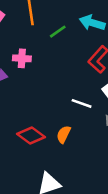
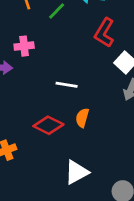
white line: (82, 103) -> (67, 85), moved

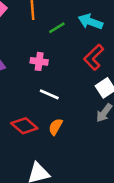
pink cross: (24, 46) -> (39, 61), moved

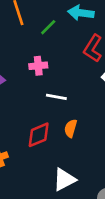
red diamond: (24, 126) -> (39, 135), turned -50

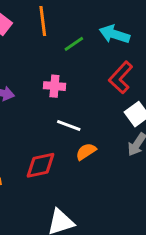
orange semicircle: (71, 128) -> (86, 152), moved, turned 30

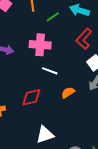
pink cross: (54, 86) -> (40, 45), size x1.5
orange semicircle: (86, 152) -> (68, 93), moved

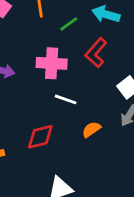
red L-shape: (84, 39) -> (96, 53), moved

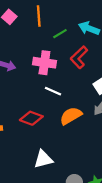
orange semicircle: (91, 129) -> (71, 116), size x1.5
red diamond: (40, 137) -> (31, 118), turned 30

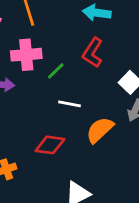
green line: (60, 34) -> (56, 71), moved
pink cross: (44, 63) -> (26, 55), moved

